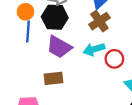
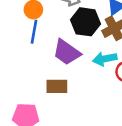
black hexagon: (55, 17) -> (86, 22), moved

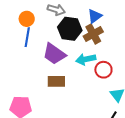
brown rectangle: (57, 86) -> (56, 81), moved

